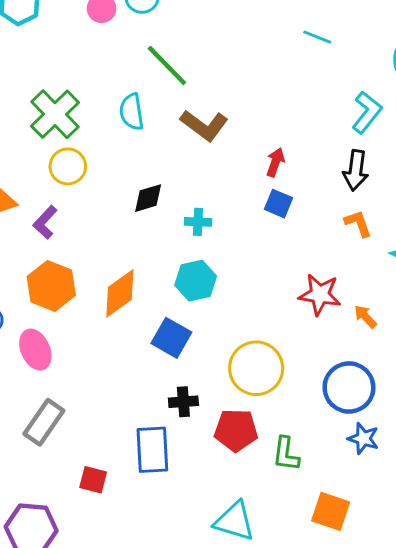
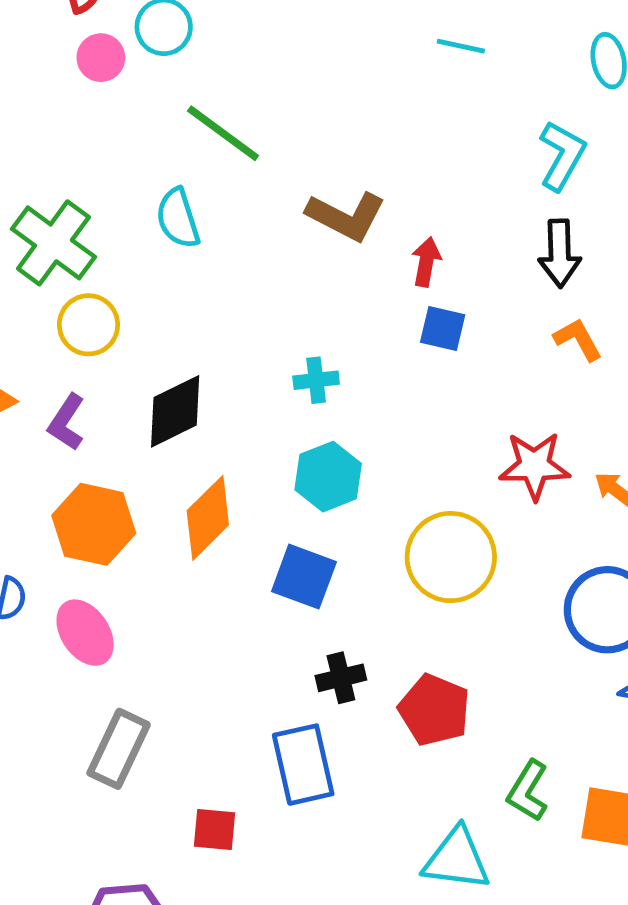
brown L-shape: (204, 125) -> (346, 216), moved
black diamond: (148, 198) -> (175, 411), moved, size x1.4
yellow circle: (256, 368) -> (451, 557), moved
red pentagon: (236, 430) -> (434, 710), turned 30
green L-shape: (286, 454) -> (528, 791), moved, turned 33

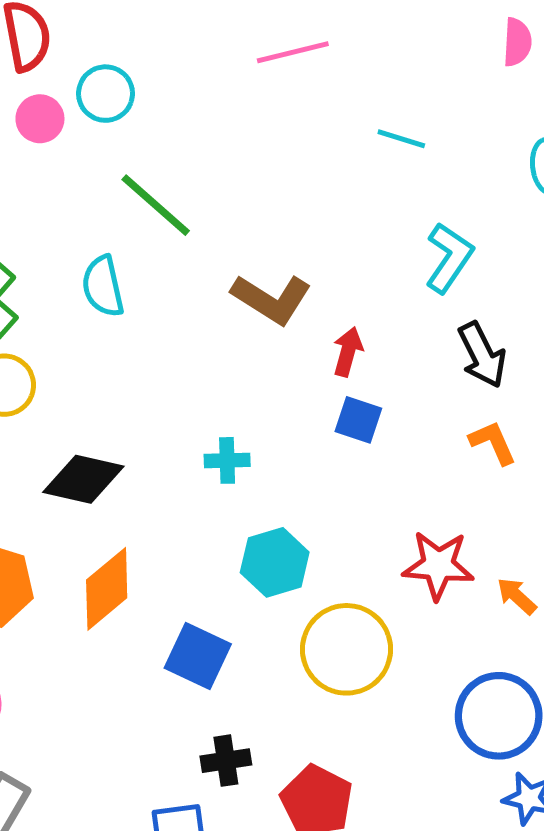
cyan L-shape: (562, 156) -> (449, 258), moved
black arrow: (560, 253) -> (482, 355), turned -30
black diamond: (175, 411) -> (83, 479), turned 34
cyan hexagon: (328, 477) -> (275, 562), moved

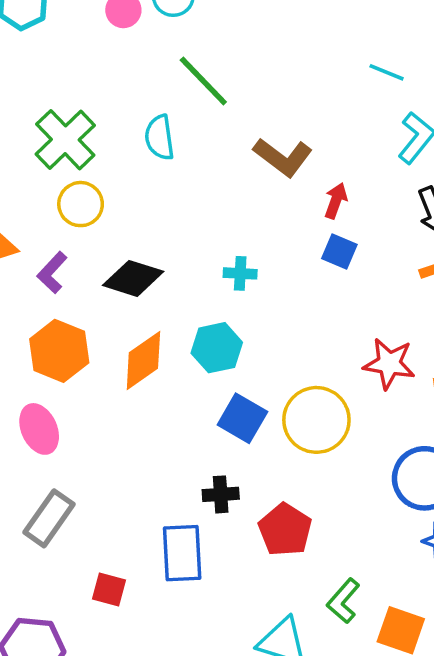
cyan line: (401, 139) -> (387, 72), moved
cyan hexagon: (275, 562) -> (217, 348), moved
blue square: (198, 656) -> (242, 418), moved

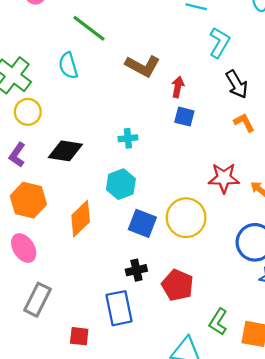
orange diamond: (143, 361) -> (81, 219), moved

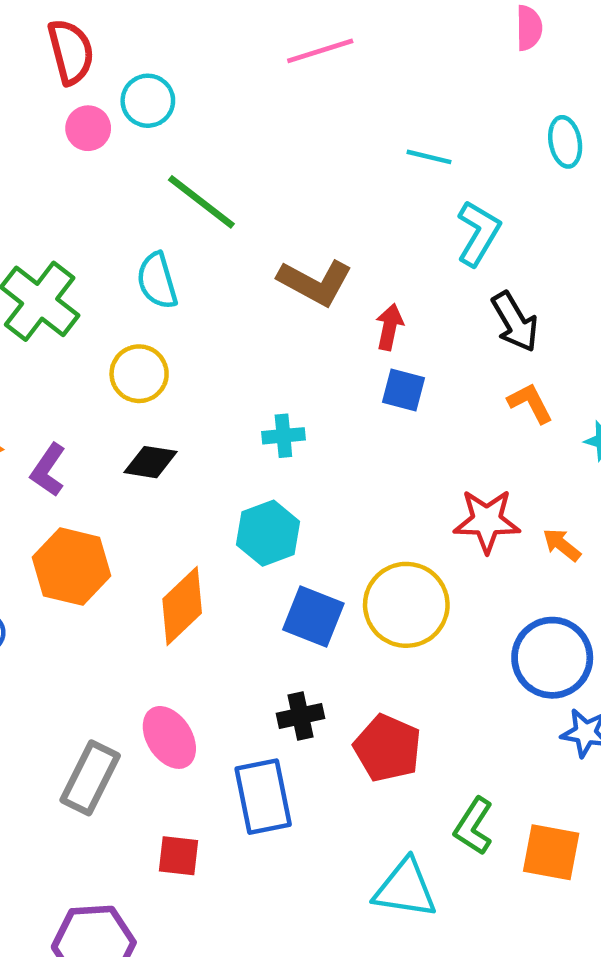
yellow circle: (28, 112) -> (139, 374), moved
black diamond: (65, 151) -> (150, 462), size x0.7
pink ellipse: (24, 248) -> (169, 737), moved

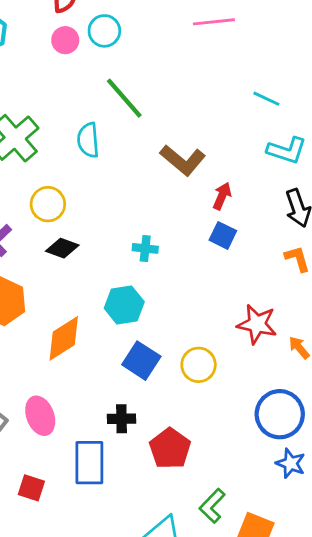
cyan L-shape: (478, 233) -> (287, 150), turned 66
yellow circle: (139, 374) -> (48, 204), moved
yellow circle: (406, 605) -> (199, 365), size x0.7

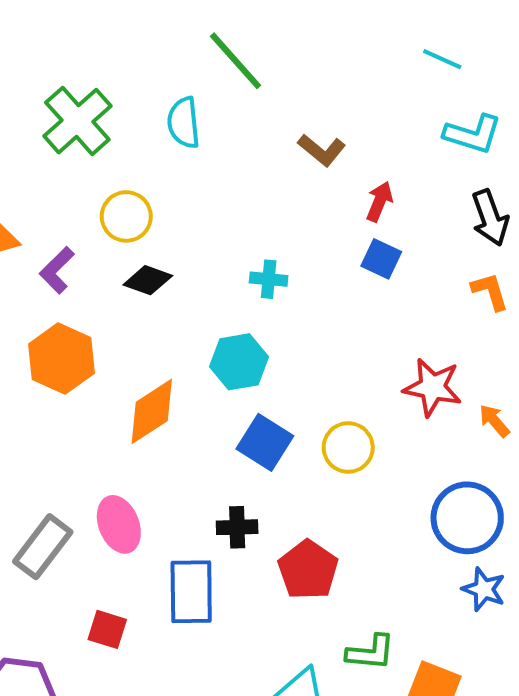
brown L-shape: (183, 160) -> (322, 150), size x0.7
green L-shape: (212, 506) -> (371, 652), turned -128

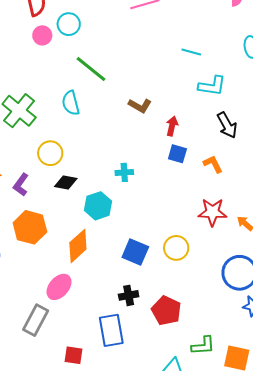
orange L-shape: (490, 291) -> (213, 164), moved
cyan hexagon: (239, 362) -> (98, 206), moved
pink ellipse: (119, 524) -> (59, 287), moved, turned 72

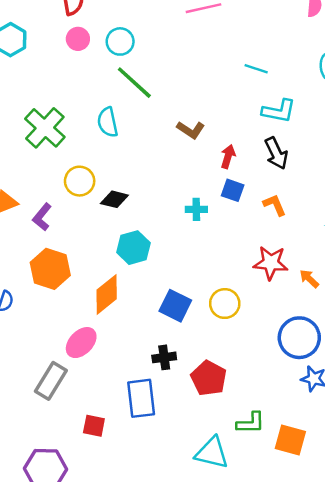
cyan circle: (69, 24) -> (120, 41), moved
black arrow: (227, 125) -> (276, 153), moved
cyan cross: (124, 172) -> (196, 209), moved
black diamond: (66, 182) -> (114, 199), moved

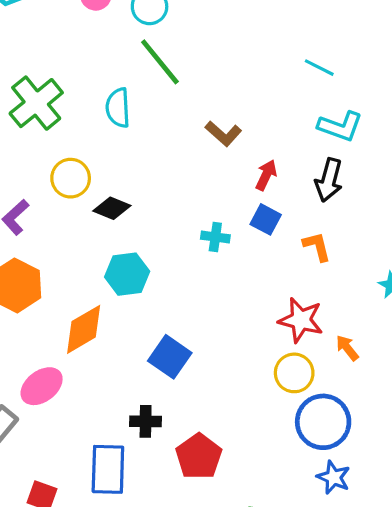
black arrow: (276, 153) -> (329, 180), turned 32
yellow circle: (225, 304) -> (294, 373), moved

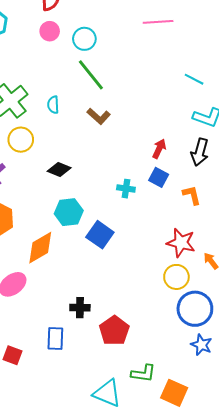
cyan semicircle: (118, 108) -> (53, 105), moved, size x0.7
brown L-shape: (223, 134) -> (99, 116), moved
yellow circle: (71, 178) -> (21, 140), moved
blue square: (170, 357) -> (100, 235), moved
blue rectangle: (108, 469) -> (55, 339), size x0.7

